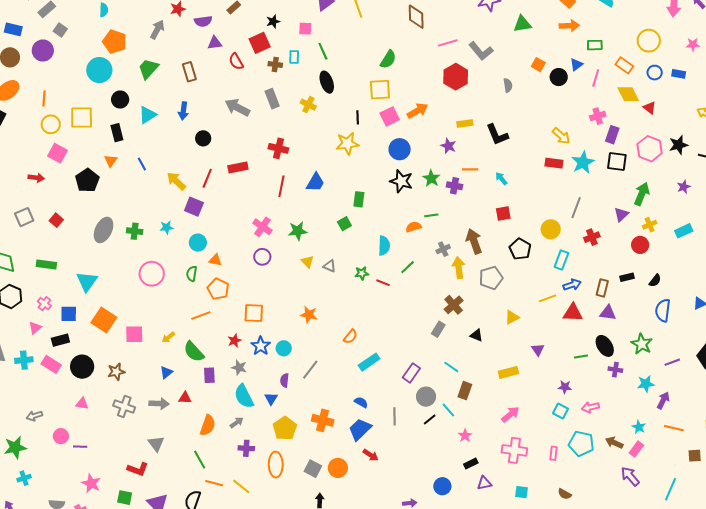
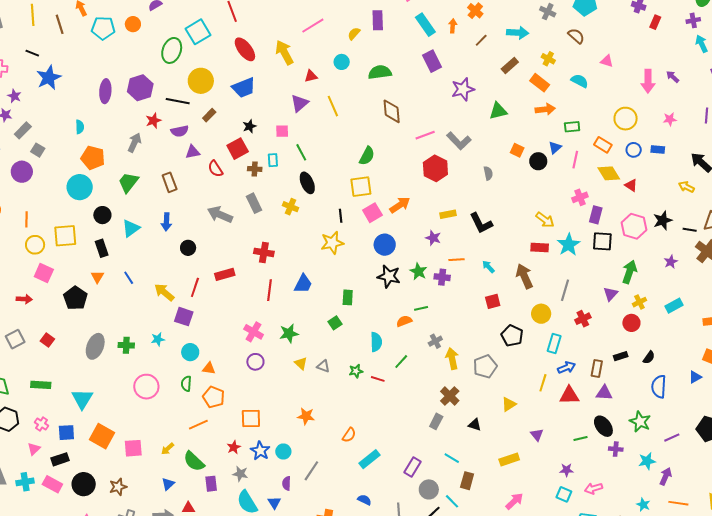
brown arrow: (474, 241) -> (524, 276), moved
yellow line: (547, 298) -> (543, 383), turned -48

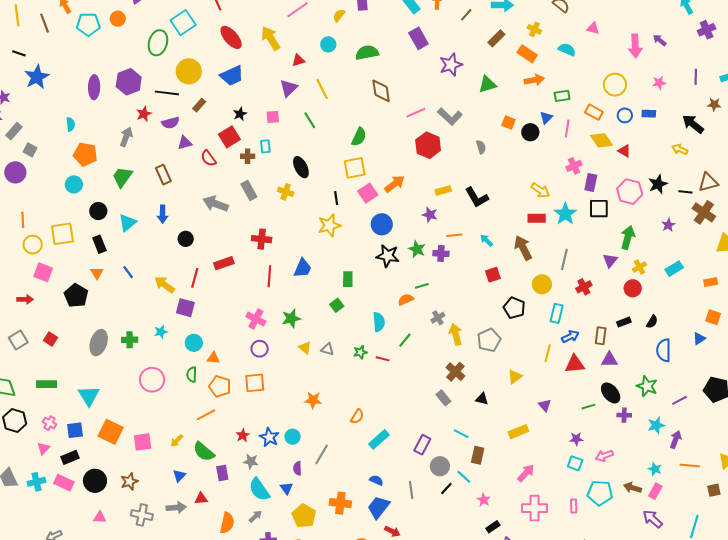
green line: (301, 152) -> (310, 120), moved
cyan circle: (80, 187) -> (74, 184), size x0.7
orange square: (251, 419) -> (255, 383), moved
gray rectangle: (436, 421) -> (443, 398), turned -63

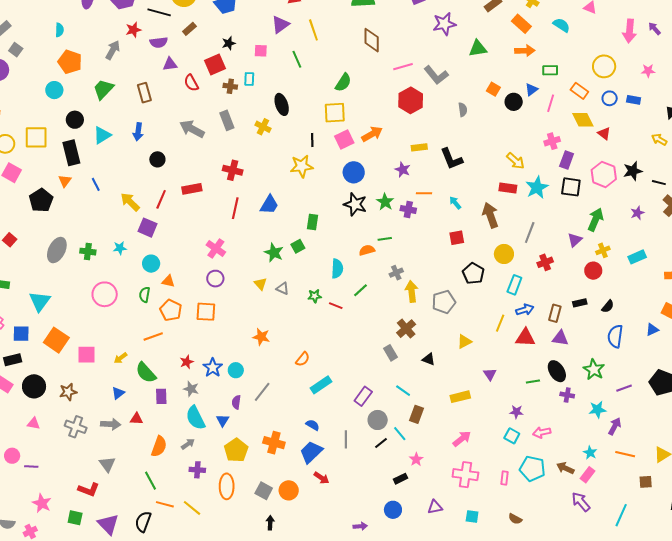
black rectangle: (99, 244) -> (71, 153), size x1.4
green star: (291, 318) -> (274, 253), moved, turned 30
black rectangle: (493, 527) -> (400, 479), moved

